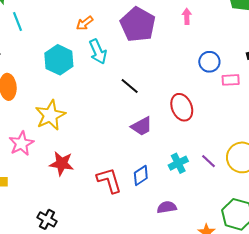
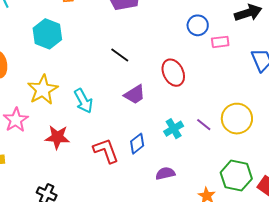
cyan arrow: (98, 52) -> (83, 101), moved

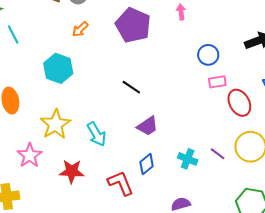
pink rectangle: (220, 42) -> (217, 82), moved
red ellipse: (173, 73) -> (239, 103), moved
cyan cross: (174, 129) -> (188, 159), turned -36
blue diamond: (137, 144) -> (147, 164), moved

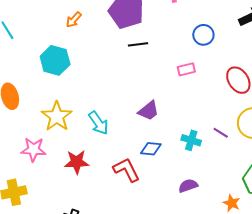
pink rectangle: (217, 82) -> (186, 69), moved
black line: (131, 87) -> (138, 44), moved, turned -36
pink star: (30, 155) -> (33, 150), turned -30
blue diamond: (147, 164) -> (151, 149), turned 50

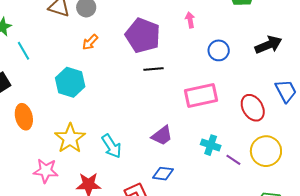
blue circle: (203, 35) -> (219, 50), moved
pink rectangle: (186, 69) -> (201, 95), size x1.8
cyan cross: (191, 140) -> (211, 145), moved

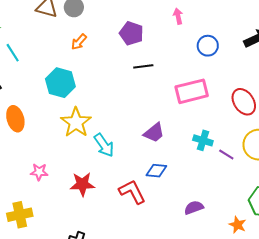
purple pentagon: (143, 35) -> (131, 33), size x0.7
yellow star: (70, 138) -> (76, 122), moved
pink star: (46, 171) -> (39, 172), size x0.7

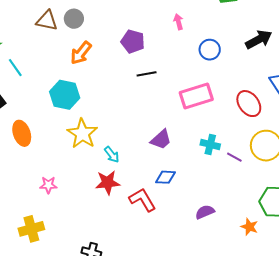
orange arrow: (79, 42) -> (81, 53), size x1.4
cyan arrow: (104, 145) -> (112, 155), size x0.7
red star: (82, 184) -> (108, 183), moved

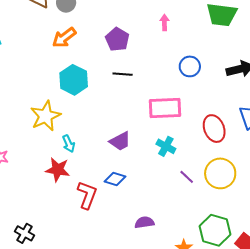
pink arrow: (178, 22) -> (164, 22), moved
cyan hexagon: (65, 95) -> (74, 80), moved
cyan cross: (210, 144) -> (166, 146), moved
red L-shape: (142, 200) -> (87, 195), turned 36

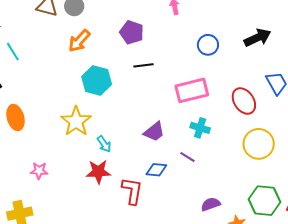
purple line: (187, 177) -> (187, 157), moved
purple semicircle: (144, 222) -> (211, 204), moved

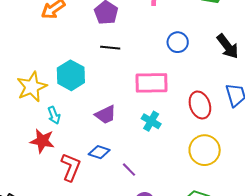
black arrow: (258, 38) -> (228, 46), turned 64
cyan hexagon: (97, 80) -> (71, 75), moved
purple line: (187, 157) -> (129, 170), moved

